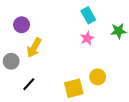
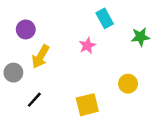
pink star: (87, 38) -> (87, 45), moved
yellow circle: (98, 77) -> (128, 84), moved

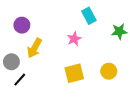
black line: (34, 100) -> (20, 80), moved
yellow square: (87, 105) -> (74, 73), moved

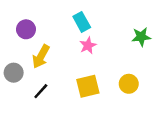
cyan rectangle: (89, 16) -> (82, 22), moved
black line: (20, 80) -> (41, 91), moved

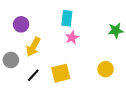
cyan rectangle: (82, 22) -> (67, 18), turned 35
yellow square: (88, 86) -> (61, 73), moved

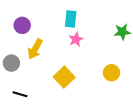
yellow square: (61, 73) -> (64, 77), turned -30
black line: (33, 75) -> (20, 94), moved, turned 64

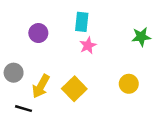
purple circle: (22, 25) -> (38, 33), moved
yellow arrow: (35, 49) -> (41, 86), moved

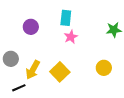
black line: (24, 109) -> (19, 88), turned -40

